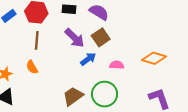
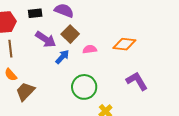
pink semicircle: (117, 65) -> (90, 49), moved
brown trapezoid: (73, 96) -> (25, 91), moved

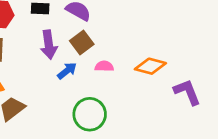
purple arrow: (46, 39) -> (49, 45), turned 40
purple L-shape: (137, 81) -> (187, 92), moved

